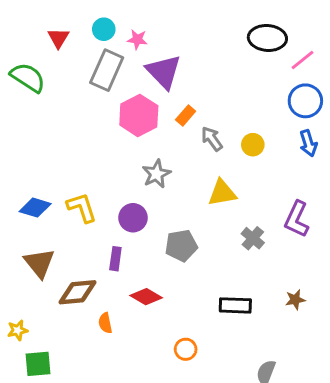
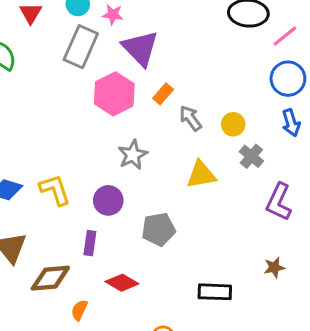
gray cross: (253, 238) -> (251, 156), moved
brown star: (295, 300) -> (274, 267), moved
orange semicircle: (105, 323) -> (79, 310), turned 36

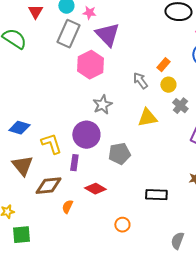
orange rectangle: (163, 94) -> (163, 65), moved
yellow L-shape: (55, 190) -> (51, 144), moved
purple circle: (108, 200) -> (86, 135), size x1.4

